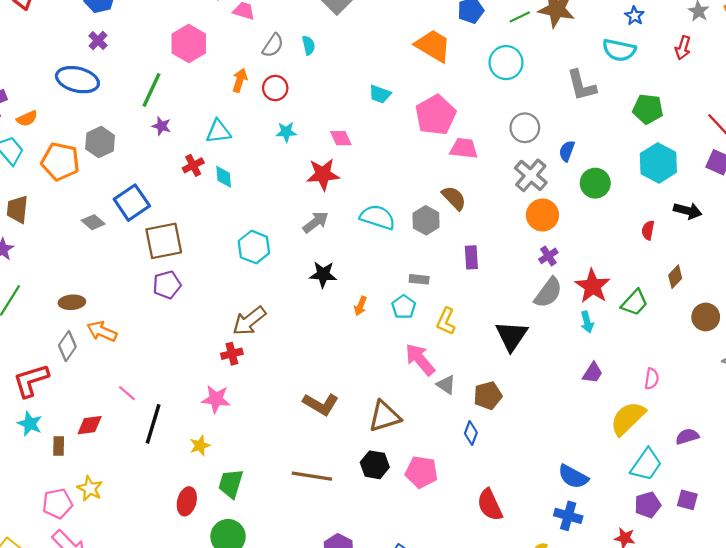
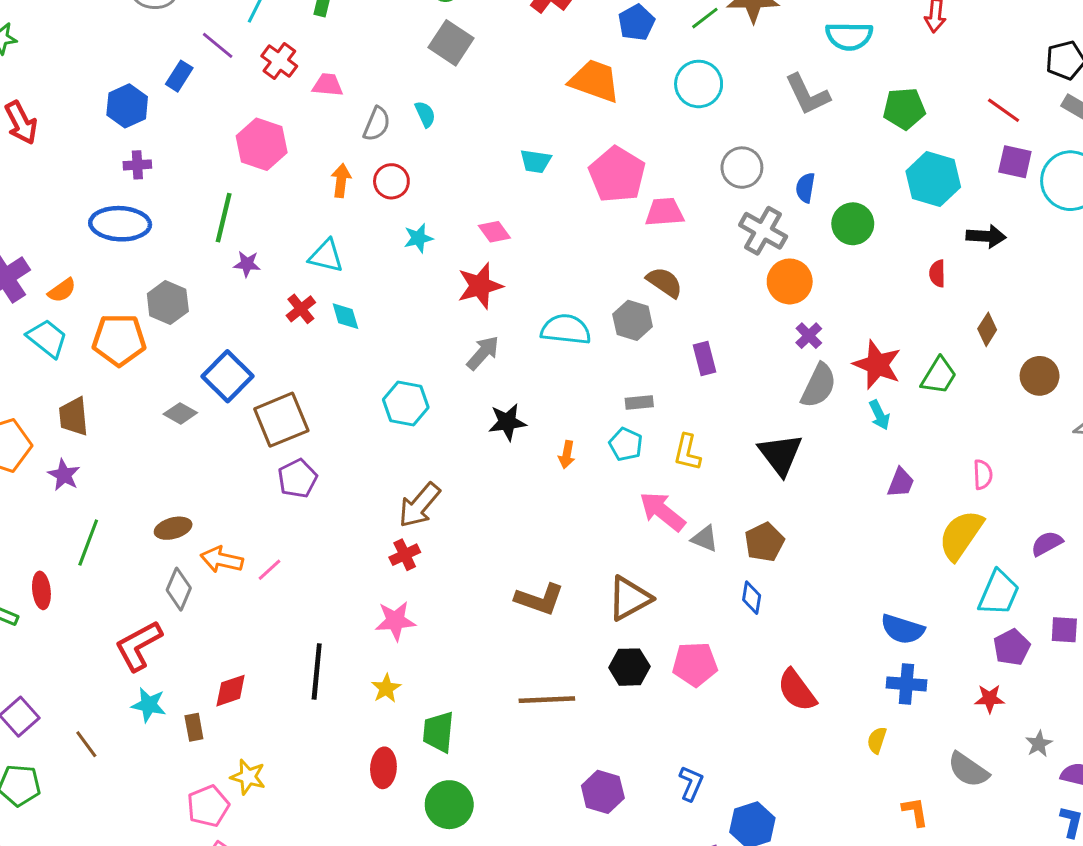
purple cross: (98, 41) -> (137, 165), turned -36
cyan triangle: (218, 131) -> (326, 256), turned 32
pink line: (127, 393) -> (270, 570), moved, turned -72

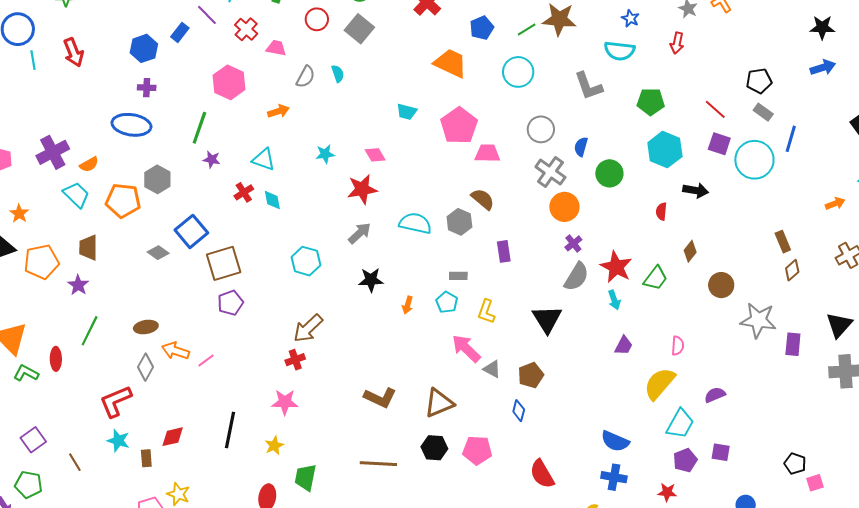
orange arrow: (341, 180) -> (278, 111), turned 60
red circle: (391, 181) -> (317, 19), moved

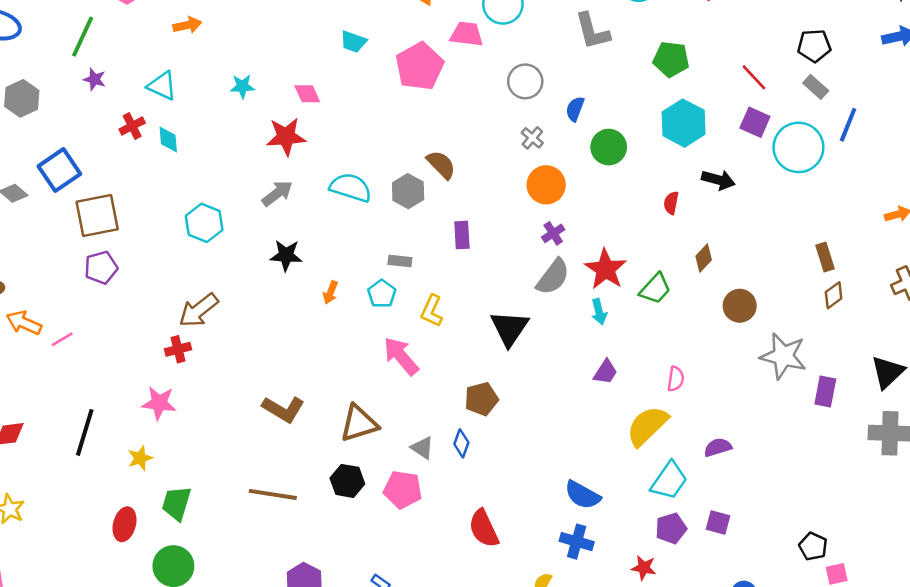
pink trapezoid: (487, 153) -> (467, 34), moved
gray cross: (550, 172) -> (532, 138), size x0.6
gray triangle: (492, 369) -> (422, 448), moved

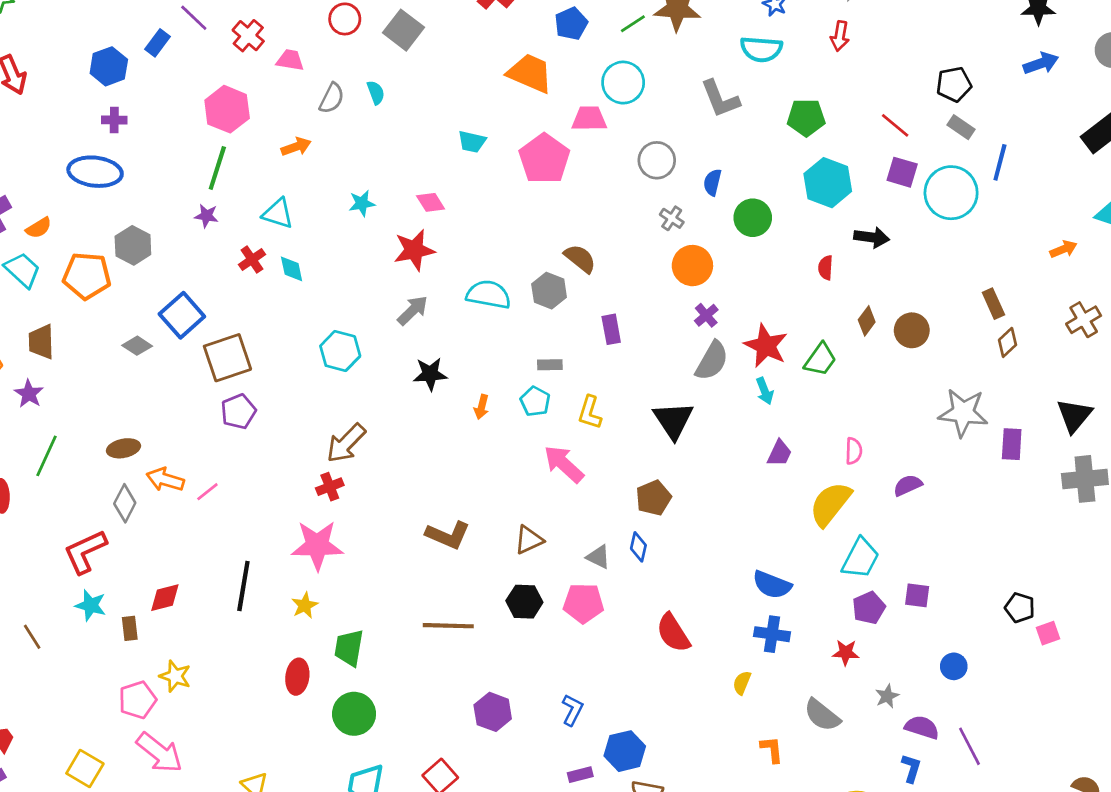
green line: (83, 37) -> (217, 168), moved
brown circle: (740, 306) -> (912, 330), moved
pink star: (159, 403) -> (317, 545), size x1.4
brown triangle: (359, 423) -> (529, 540), size x0.7
purple semicircle: (718, 447) -> (908, 485), moved

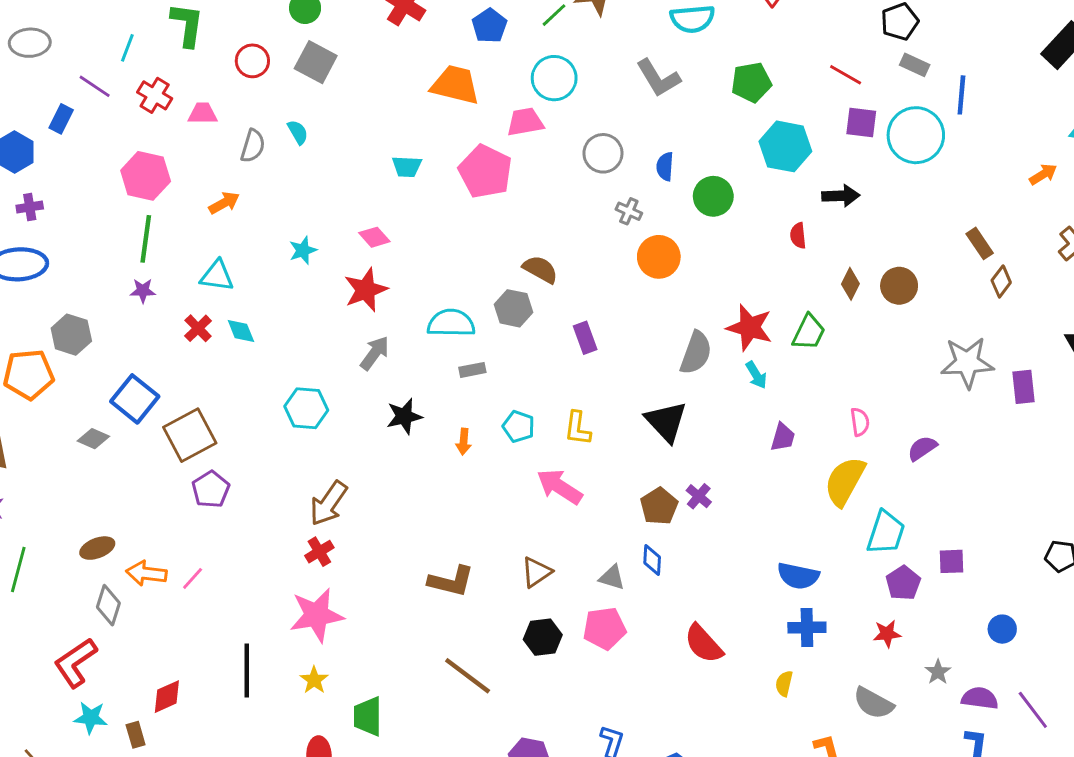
purple cross: (706, 315) -> (699, 496), moved
gray rectangle: (550, 365) -> (472, 370), moved
brown line: (448, 626) -> (468, 676), turned 45

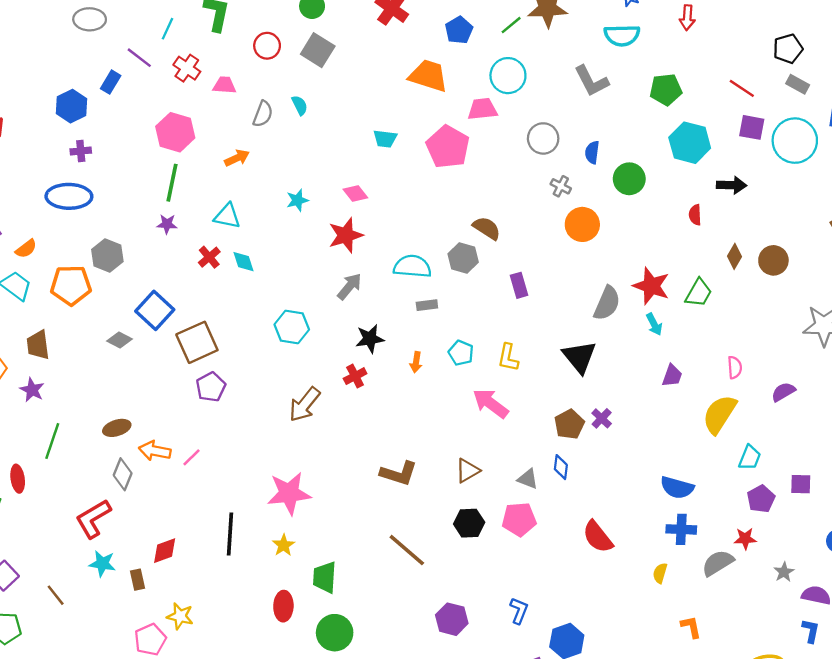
cyan trapezoid: (886, 533) -> (750, 458), size x0.7
red cross: (319, 552) -> (355, 376), moved
gray semicircle: (873, 703) -> (718, 563), moved, turned 116

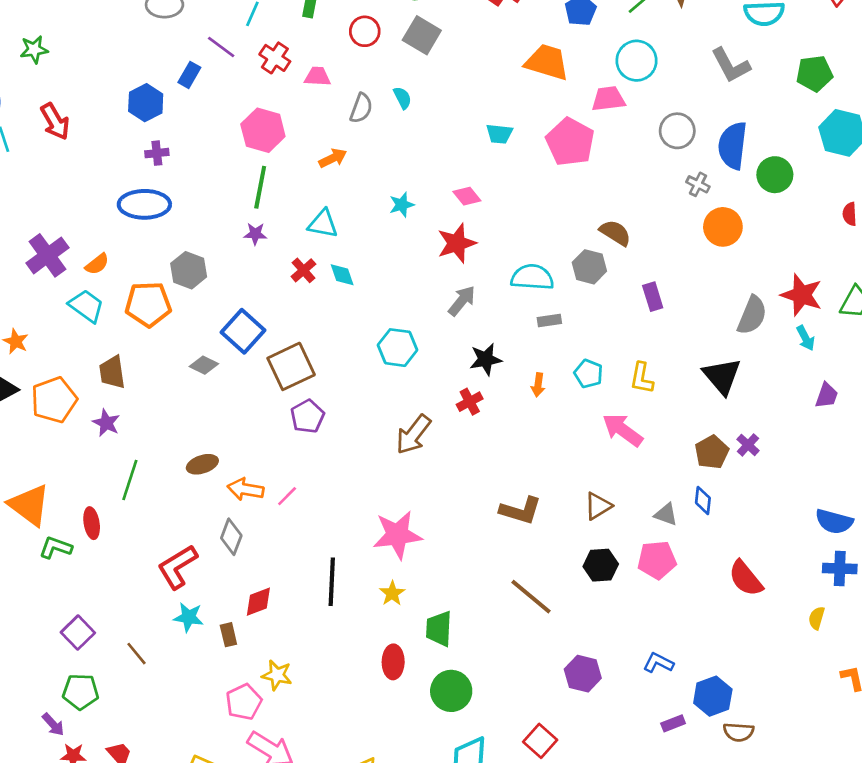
blue semicircle: (592, 152) -> (733, 146), size x1.8
gray diamond: (123, 474) -> (231, 537), moved
blue L-shape: (519, 611) -> (658, 663), turned -84

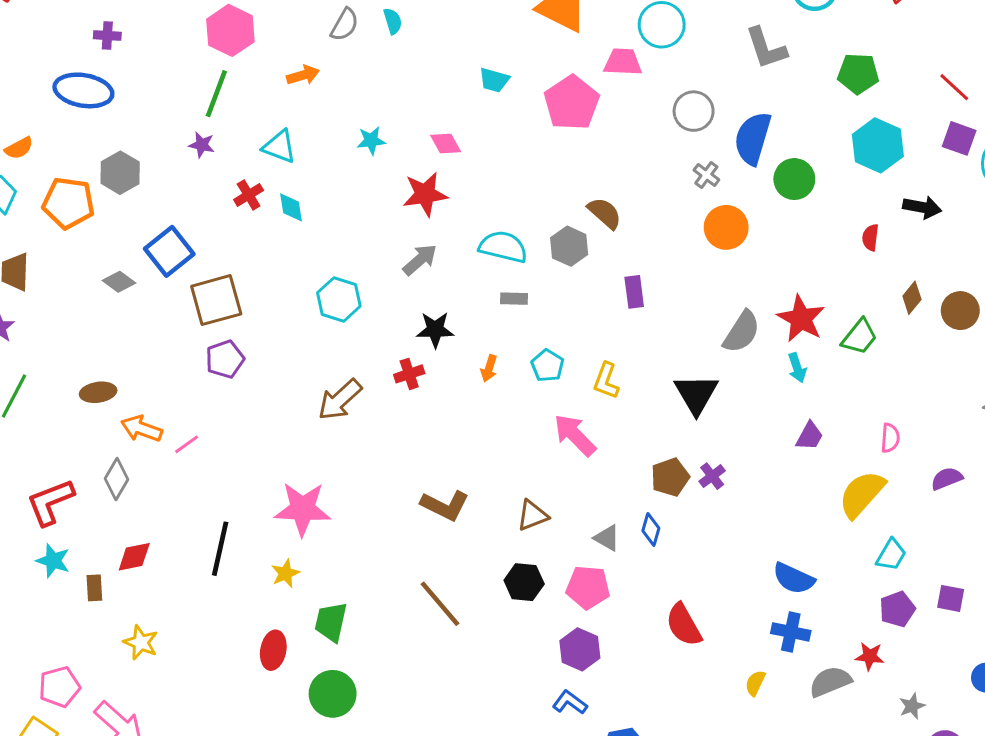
purple hexagon: (583, 674) -> (580, 649), moved
pink pentagon: (244, 702) -> (59, 687), moved

